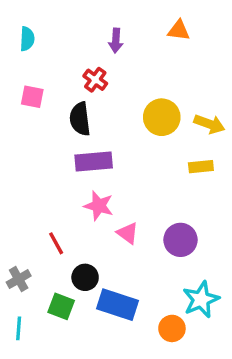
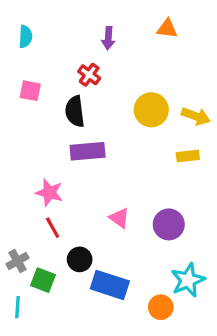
pink star: (99, 206) -> (49, 193), moved
green square: (61, 306) -> (43, 280), moved

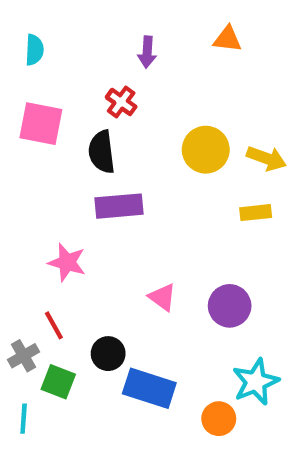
pink square: (30, 91) -> (41, 124), size x1.5
red line: (53, 228) -> (54, 325), moved

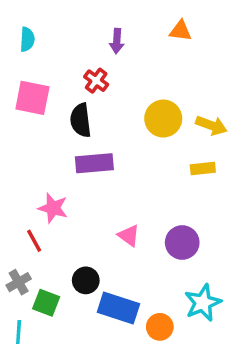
red line: (54, 325) -> (34, 241), moved
orange circle: (219, 419) -> (160, 327), moved

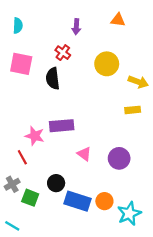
yellow circle: (163, 119) -> (107, 64), moved
purple rectangle: (94, 163) -> (62, 126), moved
cyan star: (203, 303) -> (129, 214), moved
orange circle: (160, 327) -> (104, 201), moved
cyan line: (19, 332) -> (12, 226), moved, turned -63

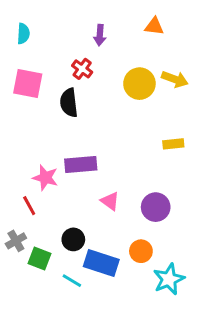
yellow arrow: (138, 82) -> (175, 79), moved
orange circle: (104, 201) -> (141, 251), moved
cyan line: (12, 226) -> (72, 281), moved

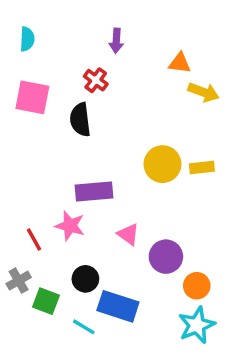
orange triangle: (154, 26) -> (180, 63), moved
yellow circle: (139, 84) -> (162, 164), moved
pink star: (45, 178) -> (70, 226), moved
purple circle: (156, 207) -> (166, 257), moved
orange circle: (141, 251) -> (197, 286), moved

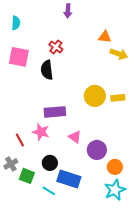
purple arrow: (116, 41) -> (68, 11), moved

